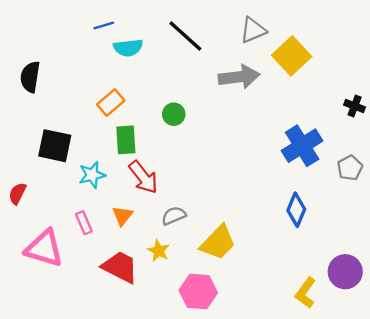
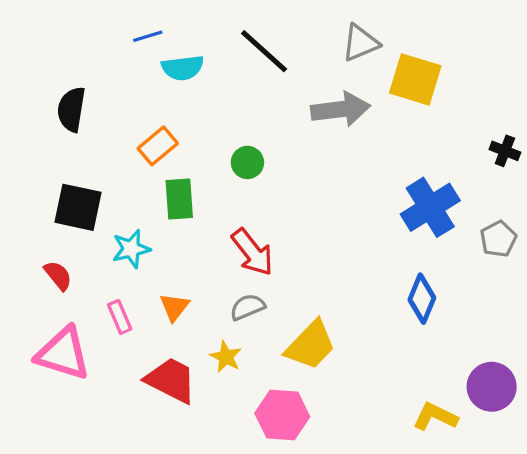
yellow square: (292, 56) -> (415, 79), turned -30
black semicircle: (30, 77) -> (71, 109), moved
red arrow: (143, 177) -> (252, 252), moved
red semicircle: (17, 194) -> (58, 275), moved, turned 115
yellow L-shape: (306, 293) -> (435, 417), turned 80

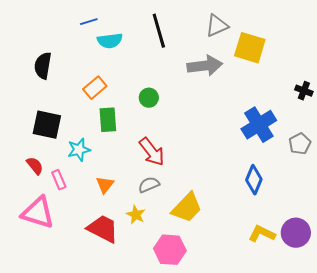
black line: (264, 51) -> (159, 31), turned 32
pink rectangle: (120, 317) -> (59, 180), moved
yellow L-shape: (435, 417) -> (262, 234), moved

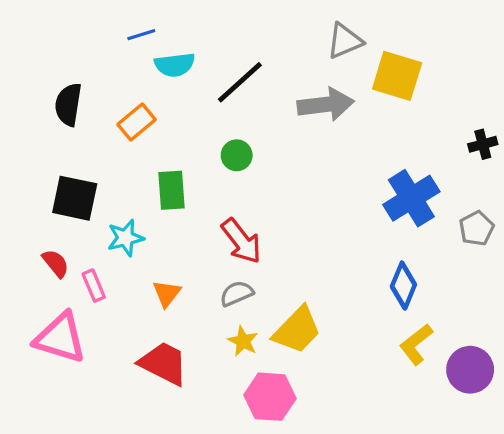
black line: (159, 31) -> (240, 82), moved, turned 64
orange rectangle: (95, 88) -> (137, 122), moved
black cross: (304, 91) -> (483, 144), turned -36
yellow star: (136, 215) -> (243, 341), moved
yellow L-shape: (262, 234) -> (416, 344), moved, turned -64

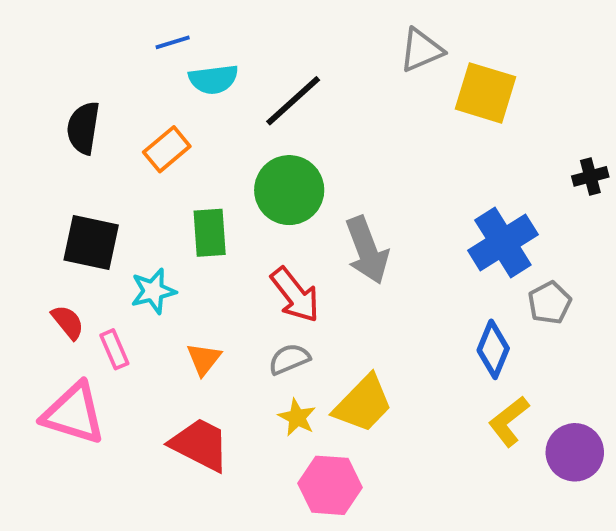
gray arrow: (326, 104) -> (367, 250), moved, turned 76
green circle: (237, 155) -> (289, 190), size x1.8
gray pentagon: (476, 228) -> (550, 303), moved

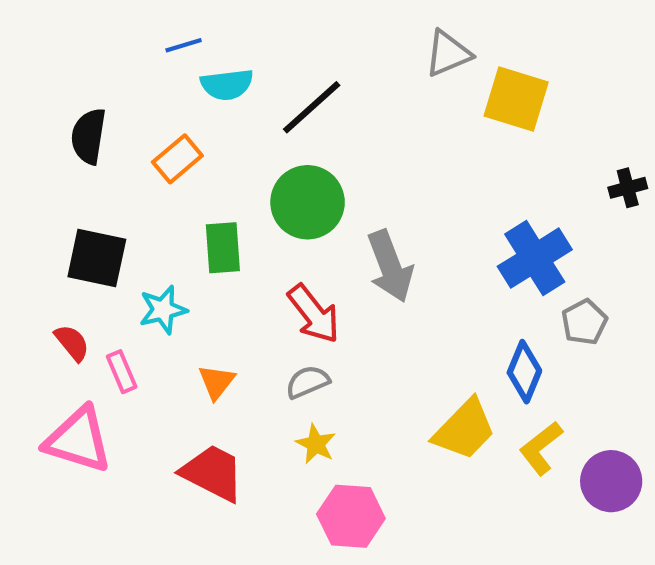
yellow trapezoid: (363, 404) -> (465, 429), moved

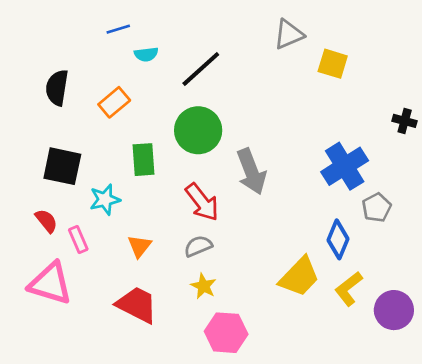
cyan semicircle: (227, 85) -> (146, 54), size x0.7
yellow square: (516, 99) -> (333, 64), size x0.7
black cross: (628, 188) -> (405, 121), turned 30

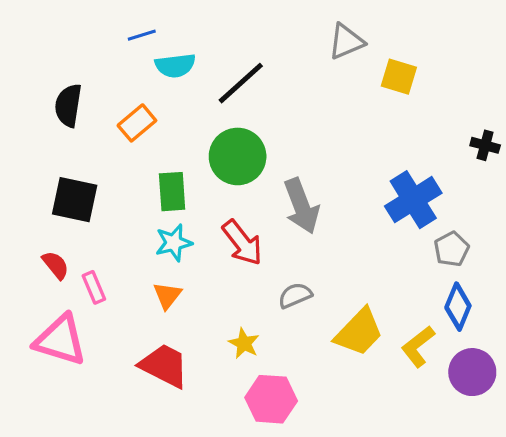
cyan semicircle: (146, 54) -> (175, 65), size x1.4
cyan star: (105, 200) -> (174, 243), moved
blue diamond: (338, 239) -> (458, 307), moved
gray semicircle: (198, 246) -> (295, 295), moved

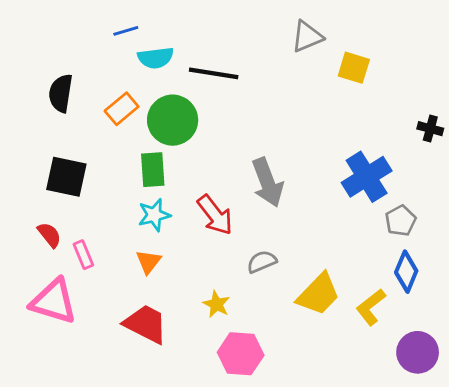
black line: (241, 83) -> (214, 73), turned 51
green circle: (238, 156) -> (173, 120), moved
purple circle: (472, 372) -> (418, 352), moved

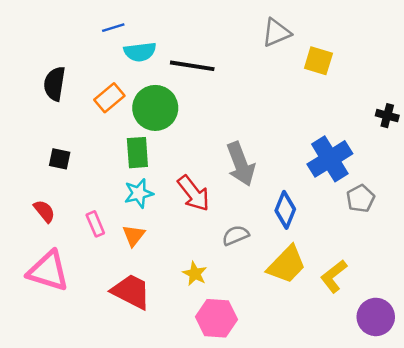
black square: (66, 177) -> (60, 159), size x0.6
pink rectangle: (83, 255) -> (95, 224), moved
blue diamond: (406, 272) -> (285, 210), moved

